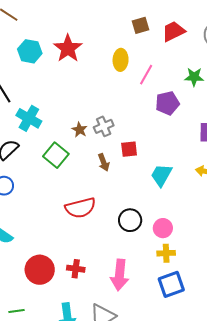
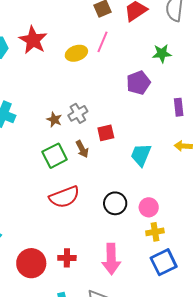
yellow ellipse: (121, 60) -> (76, 53), moved, turned 75
pink line: (146, 75) -> (102, 42), moved
green square: (56, 155) -> (55, 156), moved, turned 30

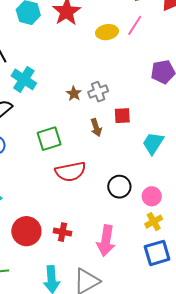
green square: (55, 156) -> (49, 139), moved
yellow cross: (155, 232) -> (154, 222), turned -30

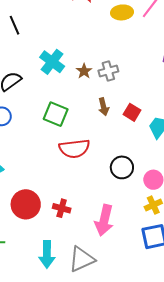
cyan cross: (24, 79) -> (52, 62), moved
red square: (122, 116) -> (132, 112), moved, turned 30
green square: (49, 139) -> (56, 114), turned 35

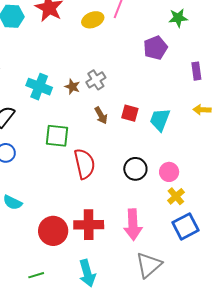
red semicircle: (74, 149) -> (85, 164), turned -80
red cross: (62, 208) -> (89, 225), size x1.6
gray triangle: (82, 259) -> (149, 265), moved

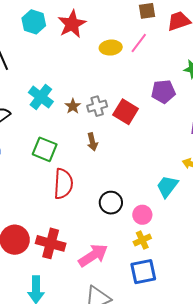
red square: (130, 113) -> (126, 112), moved, size x1.4
cyan trapezoid: (160, 120) -> (167, 186), moved
pink arrow: (133, 225) -> (93, 255), turned -136

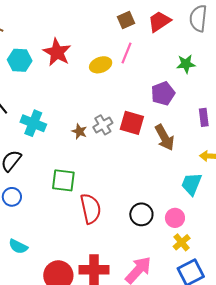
cyan cross: (41, 97) -> (33, 123), moved
brown arrow: (92, 142) -> (165, 138), moved, size x1.5

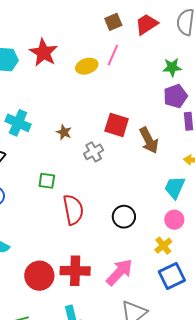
purple pentagon: (163, 93) -> (175, 96), moved
gray cross: (103, 125) -> (94, 152), moved
green square: (63, 180) -> (47, 181), size x0.7
pink circle: (175, 218) -> (174, 220), moved

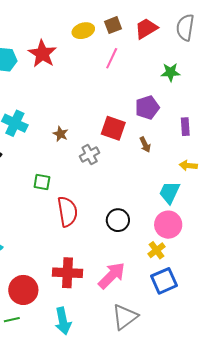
yellow ellipse: (87, 66) -> (83, 31), moved
purple pentagon: (175, 96) -> (147, 107), moved
brown arrow: (149, 140) -> (145, 145), size x0.6
pink circle: (174, 220) -> (168, 225), size x1.4
red circle: (39, 276) -> (23, 290), moved

